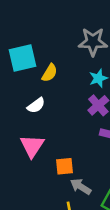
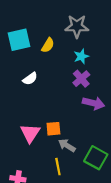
yellow semicircle: (50, 73) -> (48, 45), moved
pink triangle: (32, 146) -> (30, 133), moved

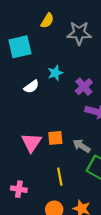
yellow semicircle: (48, 45) -> (47, 21), moved
cyan star: (81, 56) -> (55, 73), moved
gray arrow: (67, 145) -> (82, 146), moved

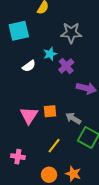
gray star: (79, 33) -> (71, 33), moved
purple cross: (84, 87) -> (66, 66), moved
yellow line: (60, 177) -> (54, 146), turned 49

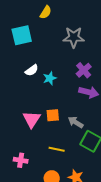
cyan star: (50, 54) -> (50, 78), moved
purple cross: (66, 66) -> (84, 70), moved
yellow line: (54, 146) -> (57, 149), turned 63

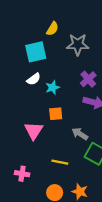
yellow semicircle: (46, 12) -> (53, 29), moved
cyan square: (22, 35) -> (36, 52), moved
orange square: (53, 115) -> (56, 114), moved

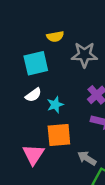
yellow semicircle: (53, 29) -> (55, 36), turned 48
orange square: (56, 114) -> (59, 135), size x1.5

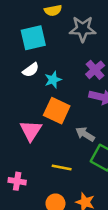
orange square: (59, 135) -> (57, 111), turned 30

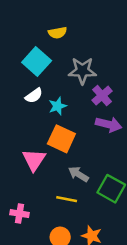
gray star: (83, 29) -> (82, 71), moved
cyan square: (33, 38) -> (37, 61), turned -35
gray arrow: (85, 134) -> (78, 174), moved

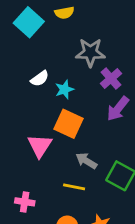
cyan square: (37, 61) -> (29, 22), moved
purple arrow: (109, 124) -> (118, 109), turned 115

